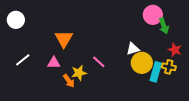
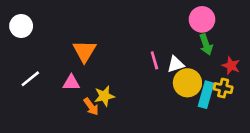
green arrow: (164, 26) -> (206, 44), moved
pink line: (99, 62) -> (154, 60), moved, turned 32

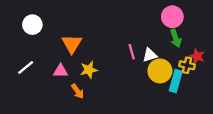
white circle: (21, 26) -> (32, 25), moved
yellow cross: (223, 88) -> (187, 65), moved
yellow star: (104, 96) -> (89, 70), moved

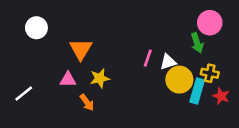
pink circle: (172, 17) -> (210, 23), moved
pink line: (132, 52) -> (148, 58), turned 35
red star: (197, 56) -> (221, 96), moved
white line: (26, 68) -> (24, 94), moved

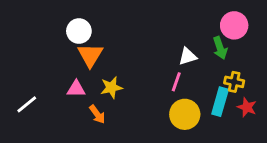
white circle: (36, 28) -> (79, 31), moved
pink line: (148, 58) -> (176, 82), moved
white triangle: (168, 62) -> (188, 56), moved
yellow circle: (179, 80) -> (185, 114), moved

